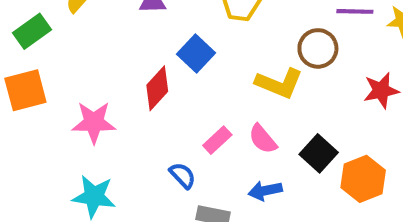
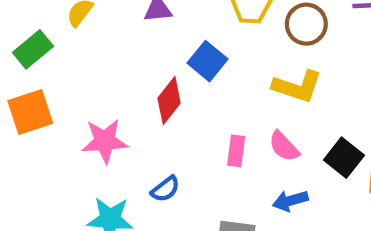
brown circle: (318, 48) -> (306, 24), moved
pink rectangle: (217, 140) -> (236, 151), turned -36
blue semicircle: (183, 175) -> (165, 189), moved, turned 100

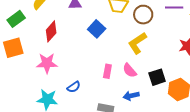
yellow L-shape: (297, 86) -> (137, 43), turned 125
red diamond: (169, 101) -> (51, 31), moved
black square: (344, 158) -> (157, 77), turned 30

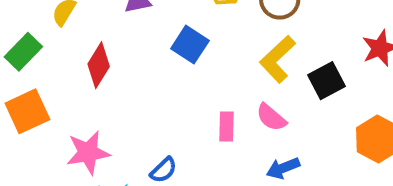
pink star: (47, 63) -> (88, 153), moved
black square: (157, 77) -> (326, 81), moved

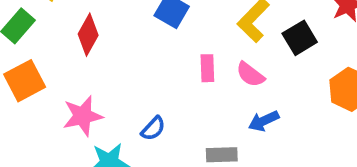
pink rectangle: (226, 127) -> (207, 68), moved

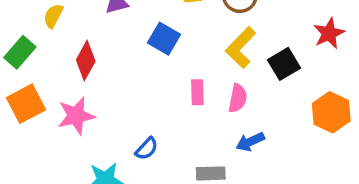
pink semicircle: (250, 74) -> (238, 98), turned -116
pink star: (83, 116) -> (76, 116), moved

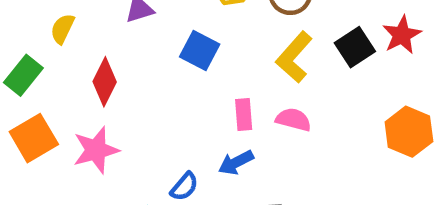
black square: (284, 64) -> (355, 47), moved
pink semicircle: (238, 98) -> (293, 120), turned -84
blue arrow: (250, 142) -> (236, 162), moved

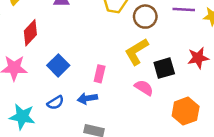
black square: (355, 47) -> (164, 68), moved
blue square: (200, 51) -> (58, 65), moved
pink semicircle: (293, 120) -> (144, 88), moved

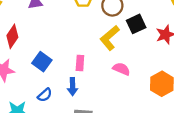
black square: (164, 68) -> (136, 24), moved
blue arrow: (87, 98) -> (73, 87), turned -72

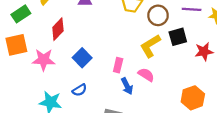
pink semicircle: (121, 69) -> (146, 75), moved
blue arrow: (73, 87) -> (127, 86), moved, turned -35

